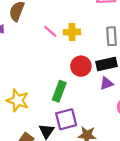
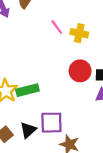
green rectangle: (59, 91) -> (27, 90), moved, turned 42

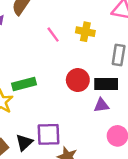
yellow cross: (79, 33) -> (85, 32), moved
green rectangle: (27, 90) -> (24, 84), moved

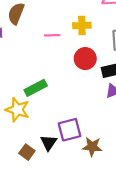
pink line: (53, 35) -> (52, 35), turned -42
red circle: (78, 80) -> (85, 59), moved

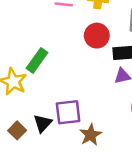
green rectangle: (36, 88) -> (37, 60), turned -35
brown star: (92, 147) -> (91, 135), turned 30

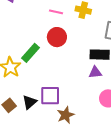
red circle: (97, 36) -> (57, 37), moved

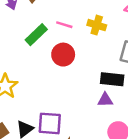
green rectangle: (31, 53) -> (36, 35), moved

